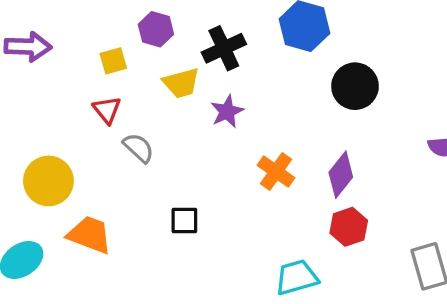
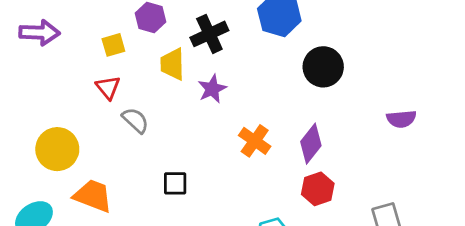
yellow trapezoid: (181, 83) -> (172, 64), turned 104

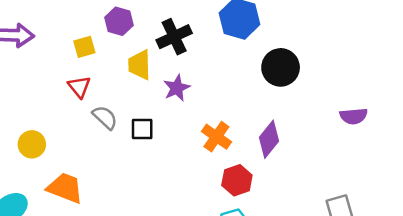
yellow circle: (57, 149) -> (32, 144), size x0.7
black square: (175, 183) -> (142, 129), moved
red hexagon: (318, 189) -> (237, 180), moved

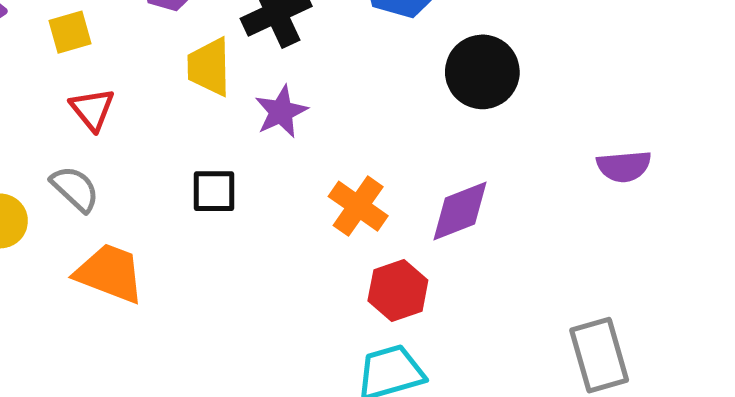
yellow square: (84, 47) -> (70, 32), moved
gray semicircle: (105, 117) -> (75, 189), moved
purple diamond: (269, 139) -> (460, 211), turned 30
orange trapezoid: (65, 188) -> (110, 273), moved

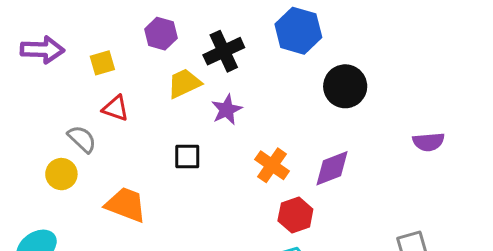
yellow trapezoid: (209, 67) -> (184, 83), turned 66
red triangle: (92, 109) -> (116, 108), turned -32
gray semicircle: (75, 189) -> (82, 139), moved

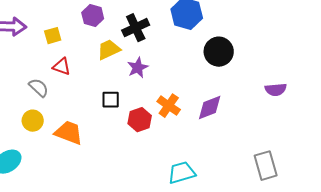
yellow circle: (61, 174) -> (33, 121), moved
red hexagon: (295, 215) -> (140, 120), moved

